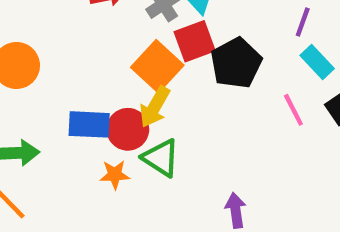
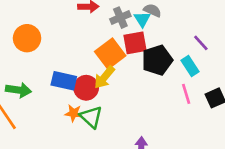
purple line: (303, 22) -> (201, 43), turned -72
cyan rectangle: (317, 62) -> (190, 66), moved
green triangle: (161, 158) -> (91, 117), moved

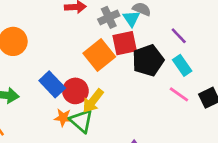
purple line: (201, 43) -> (179, 36), moved
yellow arrow: (104, 77) -> (93, 101), moved
blue rectangle: (64, 81) -> (52, 84), turned 35
pink line: (186, 94) -> (179, 94), turned -36

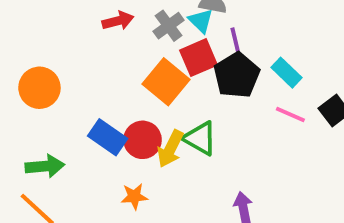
purple line: (179, 36) -> (235, 41), moved, turned 42
orange star: (63, 118) -> (134, 196), moved
green triangle: (81, 121) -> (200, 138), moved

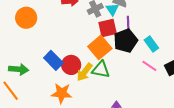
orange square: (166, 82) -> (100, 47), moved
orange circle: (39, 88) -> (26, 18), moved
green triangle: (200, 138) -> (101, 70), turned -30
orange star: (134, 196) -> (62, 93), size x1.5

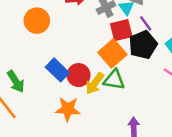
orange circle: (26, 18) -> (37, 21), moved
purple line: (128, 23) -> (146, 23), turned -32
green arrow: (19, 69) -> (16, 81), turned 54

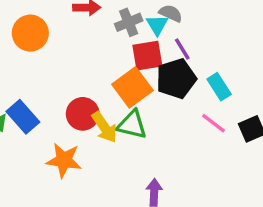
blue rectangle: (57, 70) -> (23, 117), moved
yellow arrow: (95, 83) -> (104, 127), turned -75

